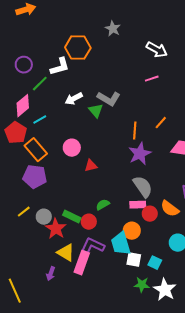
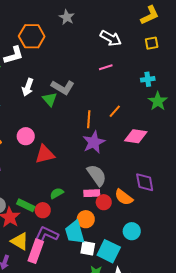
white arrow: (74, 99) -> (28, 87), turned -42
red triangle: (91, 166) -> (45, 154), size x1.5
cyan square: (155, 263) -> (109, 251), size x1.6

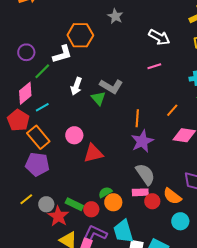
orange line: (115, 111) -> (172, 110), moved
orange circle: (86, 219) -> (113, 202), moved
cyan circle: (132, 231) -> (180, 221), moved

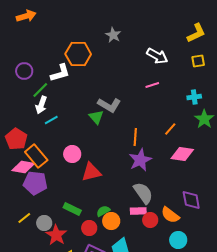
white arrow: (76, 86) -> (41, 105), moved
pink diamond: (25, 93) -> (23, 167), moved, turned 50
cyan line: (42, 107) -> (51, 120), moved
green rectangle: (74, 204) -> (72, 209), moved

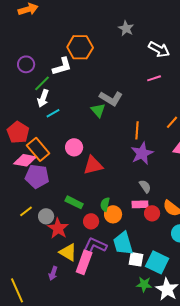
gray star: (113, 35) -> (126, 28), moved
gray semicircle: (143, 193) -> (145, 186), size x0.6
green semicircle: (103, 211) -> (105, 204), turned -48

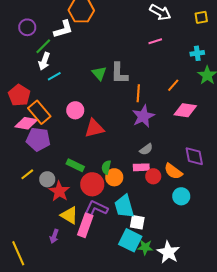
gray L-shape: (111, 98) -> (119, 73), moved, turned 60
gray semicircle: (145, 186) -> (146, 149), turned 88
red circle: (91, 221) -> (92, 184), size x1.5
cyan square: (157, 262) -> (130, 240), moved

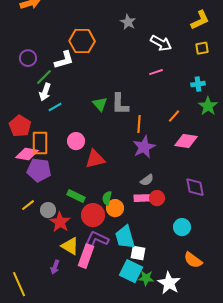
orange rectangle: (39, 112) -> (40, 143), turned 40
orange semicircle: (173, 171) -> (193, 260), moved
red circle: (153, 176) -> (157, 198), moved

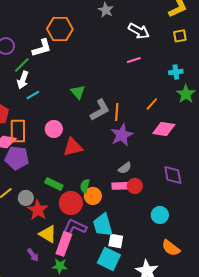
gray L-shape: (120, 104) -> (100, 110), moved, turned -120
purple arrow: (55, 267) -> (33, 255), turned -56
green star: (146, 278) -> (60, 266), moved

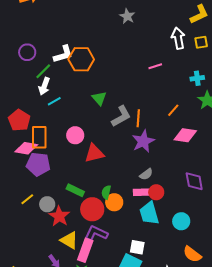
orange hexagon: (60, 29) -> (81, 59), moved
white arrow: (139, 31) -> (178, 38), moved, turned -130
cyan trapezoid: (103, 225) -> (149, 213), moved

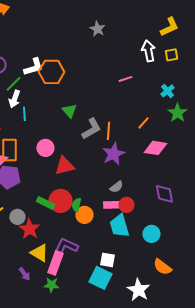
cyan cross: (197, 78) -> (167, 91), turned -32
cyan line: (54, 101) -> (24, 114), turned -64
red circle: (92, 209) -> (60, 201), moved

